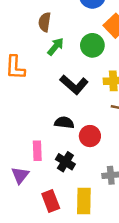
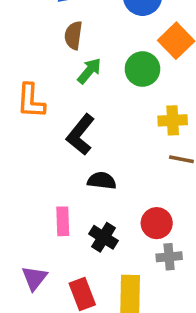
black L-shape: (74, 85) -> (80, 135), moved, turned 88
red circle: (90, 136) -> (157, 223), moved
purple triangle: (20, 175) -> (34, 278), moved

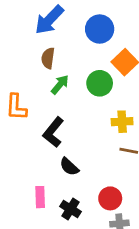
black semicircle: (102, 181) -> (69, 167), turned -144

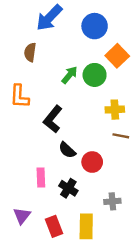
brown semicircle: (48, 58) -> (30, 52), moved
green arrow: (60, 85) -> (70, 75), moved
red circle: (110, 198) -> (92, 162), moved

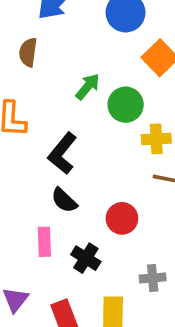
green circle: (95, 75) -> (126, 105), moved
black semicircle: (67, 150) -> (64, 200), moved

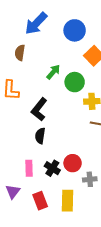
black semicircle: (64, 200) -> (40, 136), turned 56
red circle: (122, 218) -> (73, 163), moved
pink rectangle: (44, 242) -> (29, 168), moved

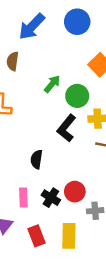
blue circle: (75, 30) -> (77, 22), moved
black L-shape: (39, 109) -> (66, 128), moved

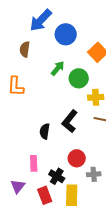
blue circle: (77, 22) -> (66, 34), moved
black L-shape: (66, 128) -> (70, 121), moved
black cross: (51, 198) -> (57, 176), moved

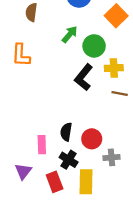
black L-shape: (70, 121) -> (84, 77), moved
black semicircle: (45, 131) -> (66, 132), moved

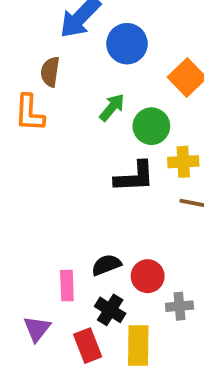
orange L-shape: (21, 55) -> (29, 113), moved
black L-shape: (84, 77) -> (134, 177), turned -132
black semicircle: (66, 132) -> (106, 265), turned 60

